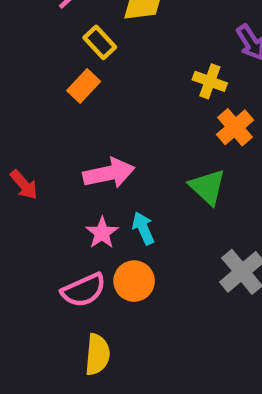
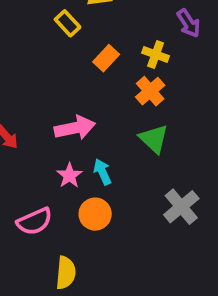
orange rectangle: (84, 86) -> (106, 58), moved
orange cross: (235, 127) -> (150, 91), moved
pink semicircle: (84, 290) -> (35, 221), moved

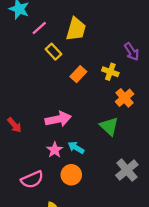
orange cross: (150, 91) -> (125, 98), moved
cyan arrow: (102, 172) -> (76, 148), turned -35

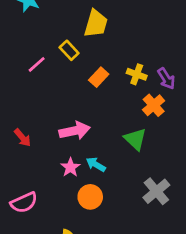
pink line: (39, 28) -> (37, 64), moved
purple arrow: (132, 52) -> (166, 79), moved
pink semicircle: (32, 180) -> (24, 203), moved

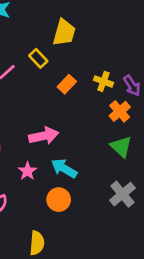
green triangle: (135, 139) -> (121, 147), moved
cyan arrow: (96, 164) -> (64, 168), size x1.4
pink star: (70, 167) -> (27, 171), moved

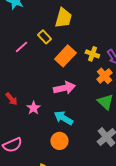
orange rectangle: (67, 84) -> (65, 56), size x1.5
pink arrow: (44, 136) -> (64, 88), moved
pink star: (27, 171) -> (33, 108), moved

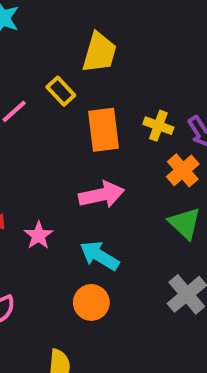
orange rectangle: (65, 56) -> (104, 130), turned -50

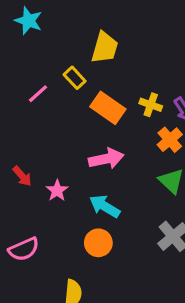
orange rectangle: (104, 130) -> (108, 108), turned -48

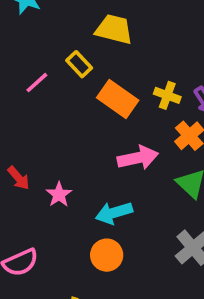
yellow trapezoid: (105, 48) -> (114, 29), turned -92
pink arrow: (106, 159) -> (138, 158), moved
cyan arrow: (105, 206) -> (114, 213), turned -48

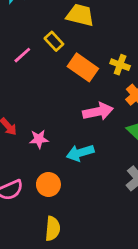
pink star: (59, 194) -> (39, 139), turned 30
orange circle: (107, 255) -> (48, 184), moved

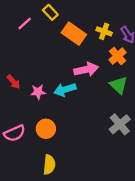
cyan arrow: (80, 153) -> (65, 90), moved

